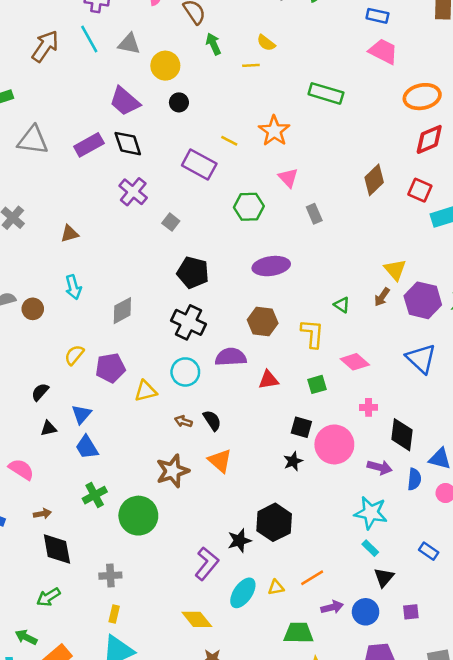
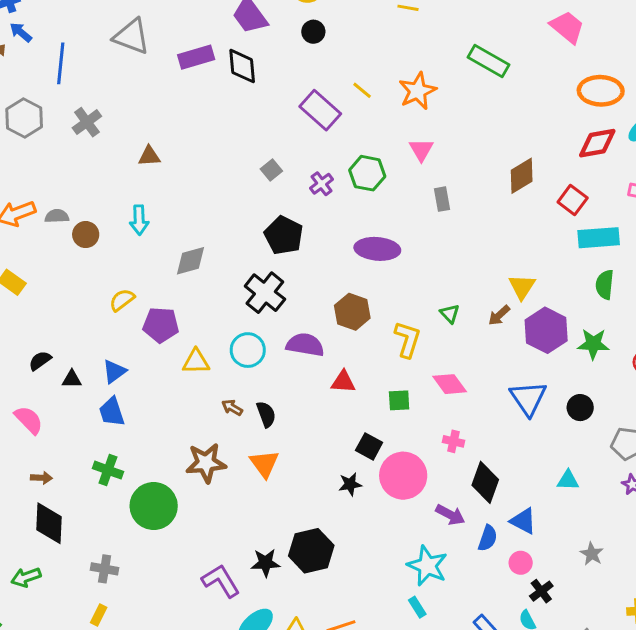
purple cross: (133, 192) -> (322, 184), moved, size x0.7
black semicircle: (40, 392) -> (40, 361), moved
green cross: (95, 495) -> (108, 470), turned 35
purple L-shape: (207, 564) -> (221, 581), turned -84

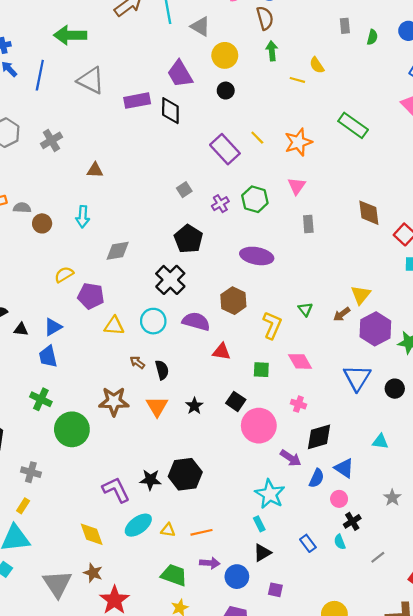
blue line: (61, 63) -> (40, 75), moved
brown diamond: (522, 176) -> (369, 213), turned -72
black diamond: (485, 482) -> (319, 437), turned 48
black star: (350, 484) -> (194, 406), moved, turned -30

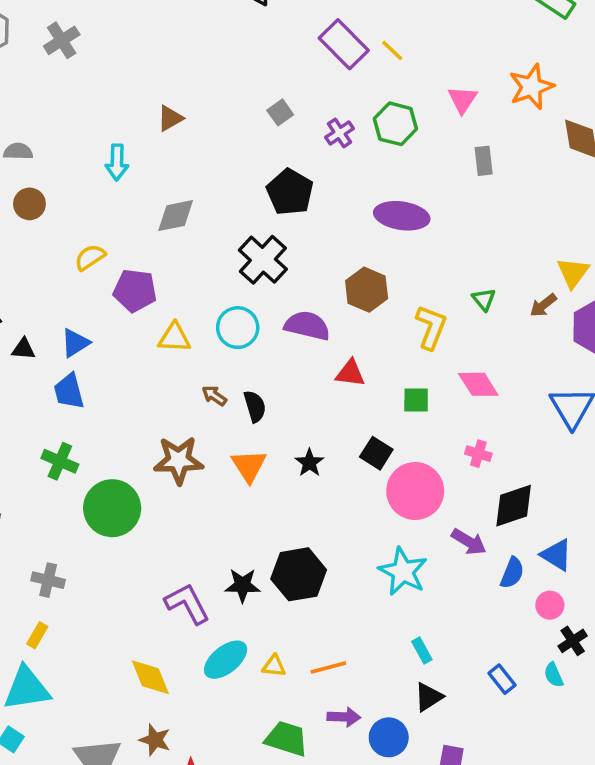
yellow line: (257, 138) -> (392, 50), moved
orange star: (298, 142) -> (532, 87), moved
brown triangle: (95, 170) -> (170, 118), moved, turned -30
brown circle: (42, 223) -> (29, 204), moved
cyan star: (270, 494) -> (403, 571), moved

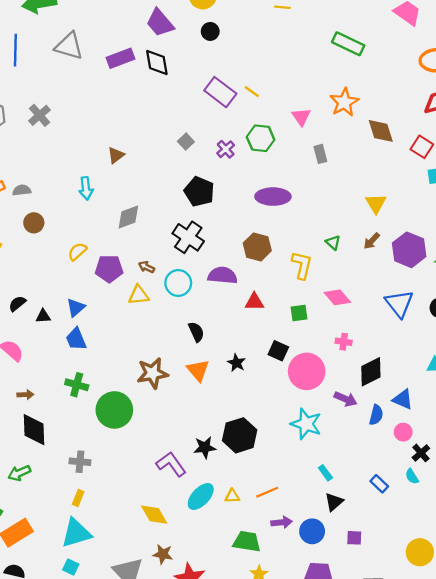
yellow triangle: (573, 273) -> (376, 203), moved
brown arrow: (214, 396) -> (146, 267), moved

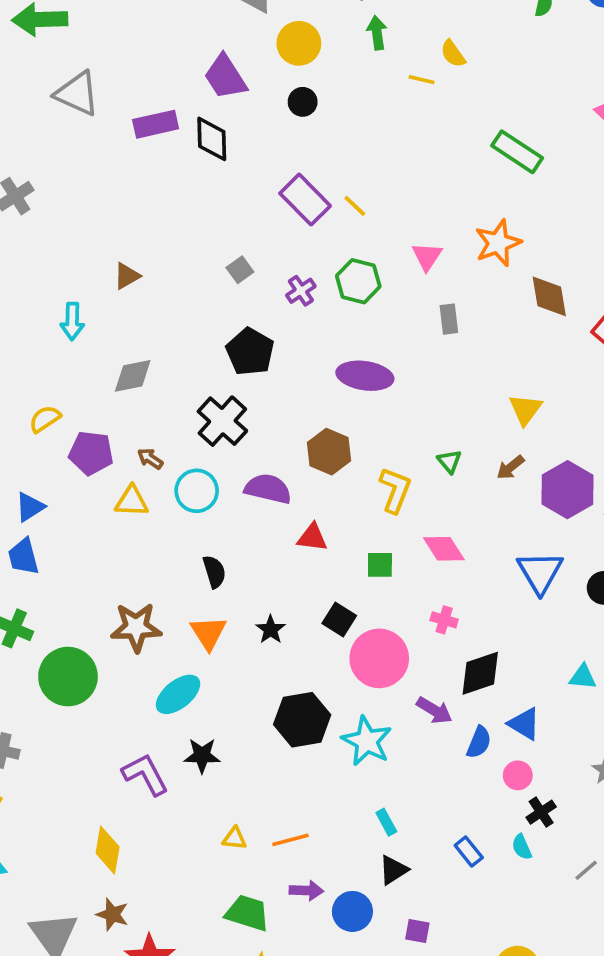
black hexagon: (240, 435) -> (302, 720), moved
cyan ellipse: (201, 496) -> (178, 694), moved
yellow diamond: (154, 515) -> (108, 850), turned 32

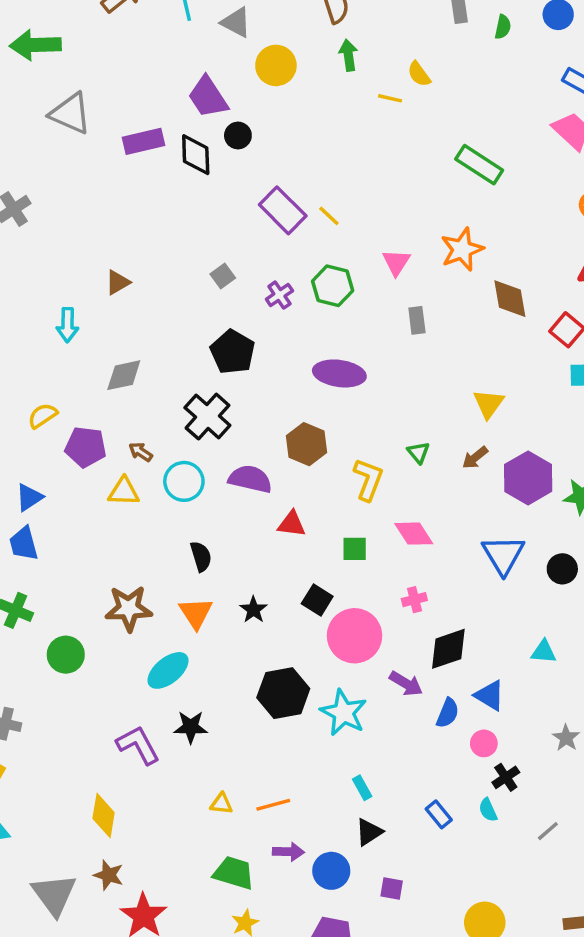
black circle: (303, 102) -> (238, 135), moved
pink cross: (444, 620) -> (414, 600), turned -30
green circle: (68, 677) -> (66, 655), size x0.7

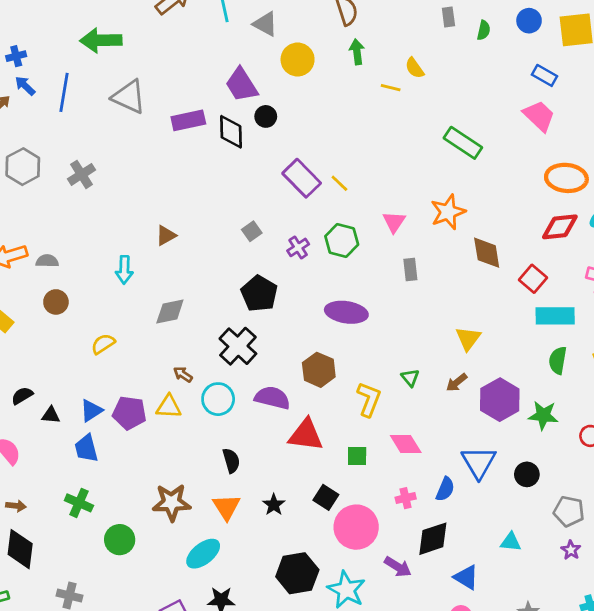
purple pentagon: (86, 447) -> (129, 413), moved
red triangle: (292, 524) -> (306, 435), size x1.5
blue semicircle: (448, 713) -> (445, 489), moved

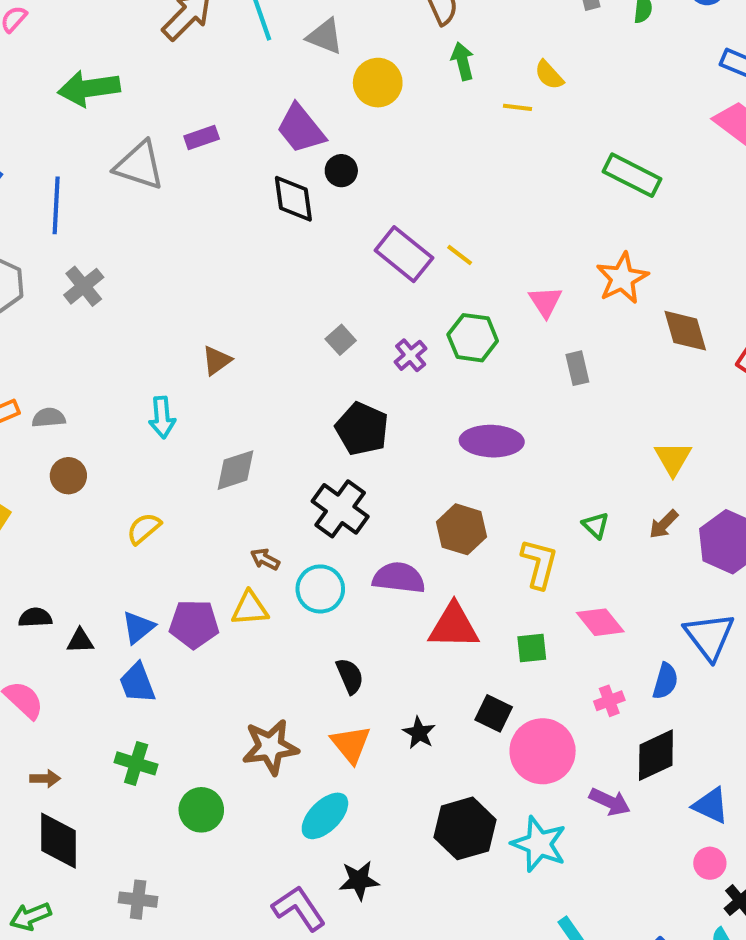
blue line: (64, 92) -> (56, 205), moved
purple rectangle: (188, 120) -> (202, 138), moved, size x0.7
black semicircle: (22, 396) -> (35, 617), turned 35

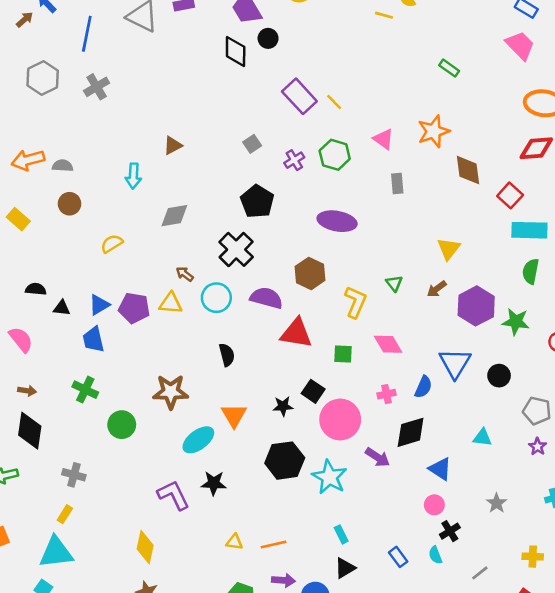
green rectangle: (632, 175) -> (449, 68), size x0.6
pink triangle: (545, 302) -> (383, 139), turned -30
black star: (419, 733) -> (283, 406), moved, turned 30
orange triangle: (351, 744) -> (234, 415), moved

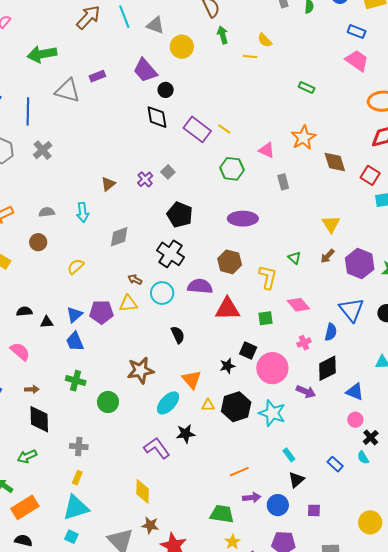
black diamond: (236, 52) -> (157, 117), moved
purple cross: (294, 160) -> (145, 179), moved
gray semicircle: (63, 166) -> (47, 212), moved
yellow triangle: (234, 542) -> (208, 405), moved

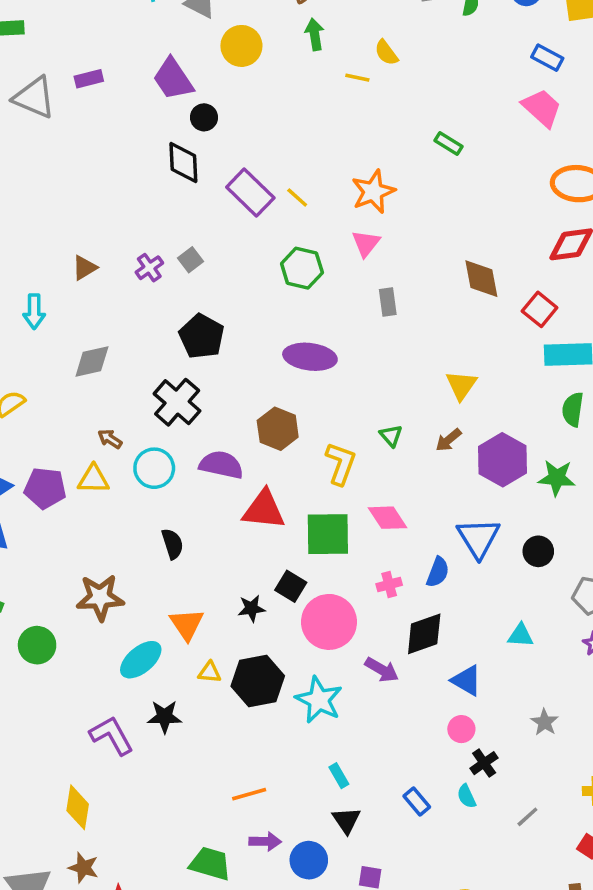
orange star: (303, 138) -> (373, 192), moved
pink triangle: (267, 150) -> (366, 243), turned 36
green square: (266, 318) -> (328, 534), size x1.8
black triangle: (296, 480) -> (346, 820), turned -30

